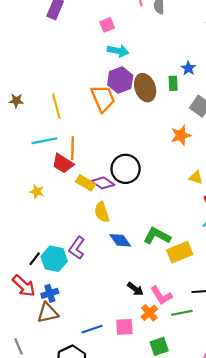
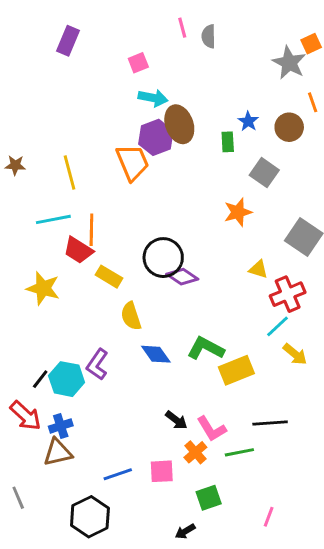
brown ellipse: (145, 88) -> (179, 124), moved
purple diamond: (103, 183) -> (182, 277), moved
yellow star: (37, 192) -> (43, 288), size x1.6

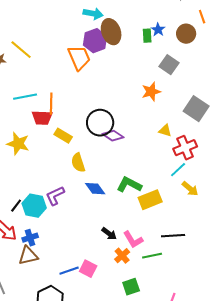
green rectangle: (228, 142) -> (147, 36), moved
yellow line: (69, 173) -> (21, 50), moved, turned -35
red trapezoid: (78, 250) -> (42, 118), turned -30
purple L-shape: (97, 364) -> (55, 196), turned 30
pink square: (162, 471) -> (88, 269), moved, turned 30

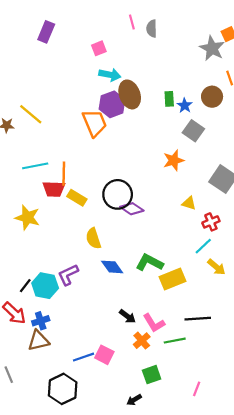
blue star: (158, 30) -> (185, 105), moved
yellow rectangle: (63, 136) -> (77, 198), moved
red cross: (185, 148) -> (211, 222), size x0.7

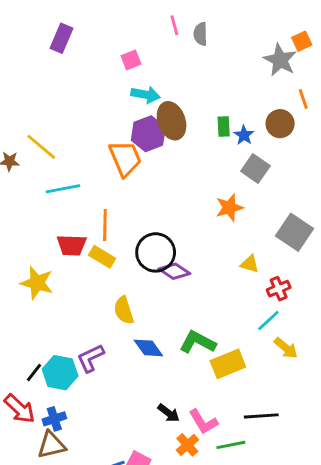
cyan line: (35, 166) -> (63, 189), moved
orange line: (64, 174) -> (105, 225), moved

